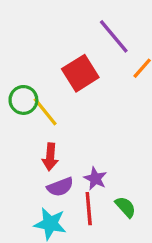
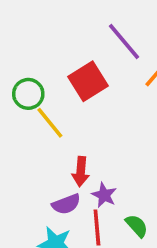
green circle: (23, 100) -> (28, 94), moved
red arrow: (50, 157) -> (81, 172), moved

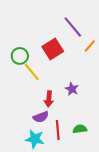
purple star: (104, 195) -> (72, 89), moved
green semicircle: (137, 226) -> (80, 129), turned -56

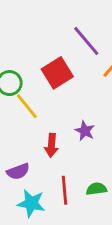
purple semicircle: (41, 117) -> (18, 171), moved

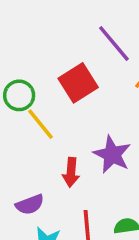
purple star: (85, 131) -> (112, 154), size x1.5

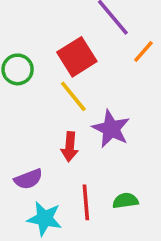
yellow line: (41, 124) -> (73, 96), moved

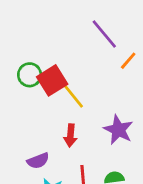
red square: (77, 57) -> (52, 80), moved
purple star: (111, 129) -> (118, 130), moved

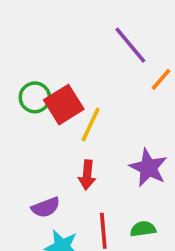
yellow line: (73, 96) -> (91, 124), turned 64

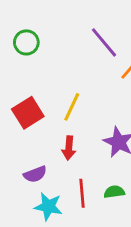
green circle: (35, 97) -> (26, 42), moved
red square: (64, 105) -> (28, 113), moved

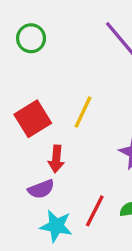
red arrow: (69, 148) -> (56, 159), moved
red line: (82, 193) -> (95, 211), turned 32

